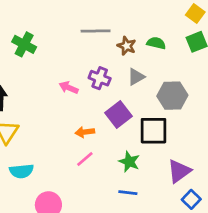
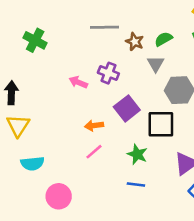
green semicircle: (156, 43) -> (163, 39), turned -42
gray triangle: (136, 77) -> (156, 64), moved, turned -30

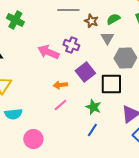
pink arrow: (78, 82) -> (48, 52), size x1.5
blue line: (136, 184) -> (92, 130), turned -64

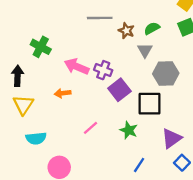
green cross: (15, 20) -> (41, 47), moved
purple cross: (71, 45) -> (103, 70), moved
orange arrow: (60, 85) -> (63, 93), moved
blue line: (92, 130) -> (139, 165), moved

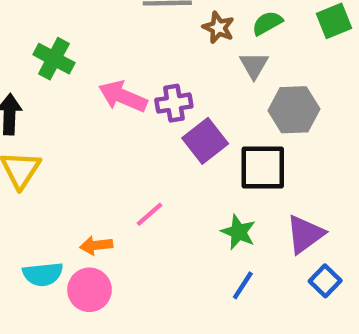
purple cross: (103, 70) -> (174, 103), turned -30
orange arrow: (63, 93) -> (96, 245), moved
green star: (129, 130) -> (238, 232), moved
cyan semicircle: (36, 138) -> (43, 274), moved

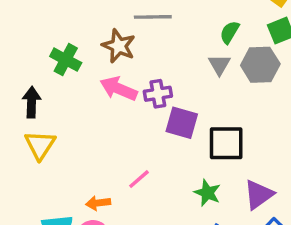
green semicircle: (267, 23) -> (230, 32), turned -30
brown star: (218, 28) -> (119, 46), moved, size x1.4
gray hexagon: (294, 110) -> (260, 65), moved
purple square: (205, 141) -> (182, 123), turned -36

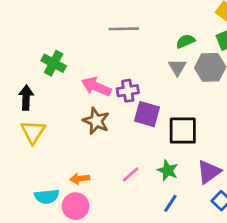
green semicircle: (230, 32) -> (186, 41), turned 36
brown star: (119, 46) -> (96, 121), moved
pink line: (139, 179) -> (131, 175), moved

